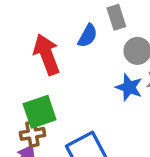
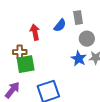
red arrow: (47, 54) -> (35, 32), size x0.7
brown cross: (32, 134) -> (20, 52), moved

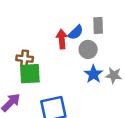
red arrow: (35, 32) -> (62, 39), moved
gray circle: (87, 39) -> (88, 49), moved

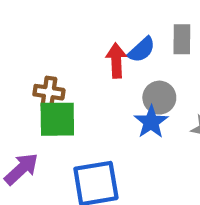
gray circle: (88, 49) -> (159, 98), moved
blue star: (93, 74) -> (151, 122), moved

